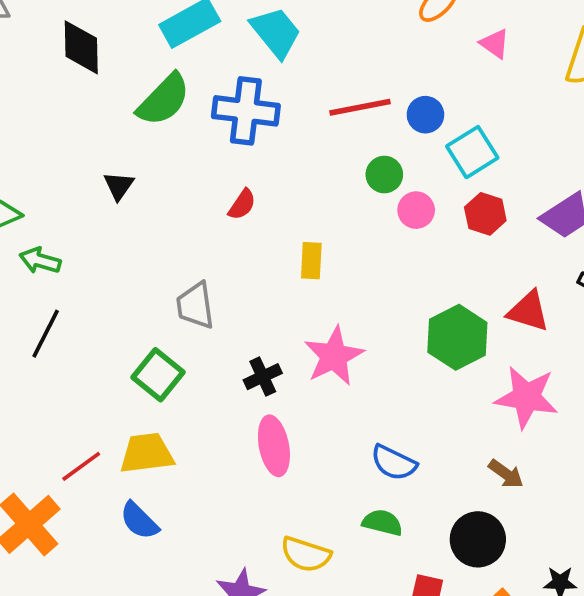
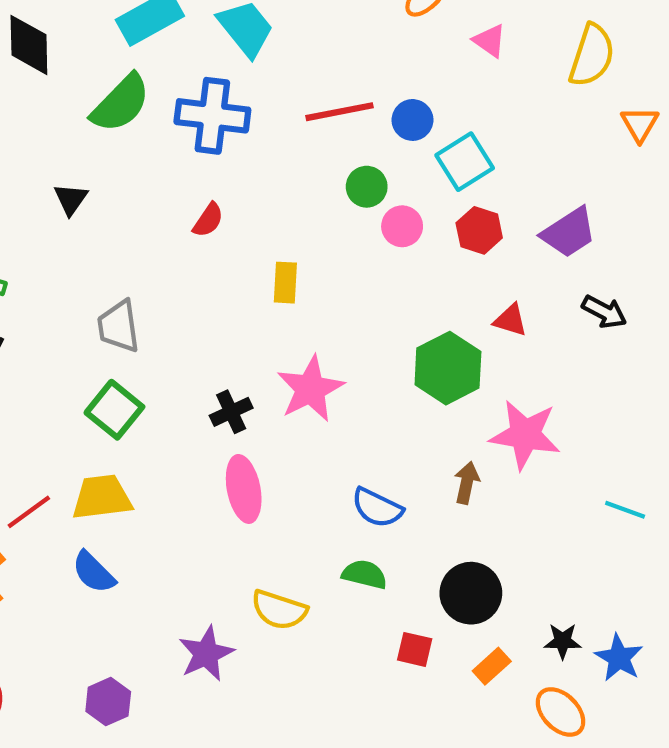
gray trapezoid: (195, 306) -> (119, 326), moved
red triangle: (528, 311) -> (510, 320), moved, size x0.7
brown arrow: (506, 474) -> (467, 483), moved, turned -114

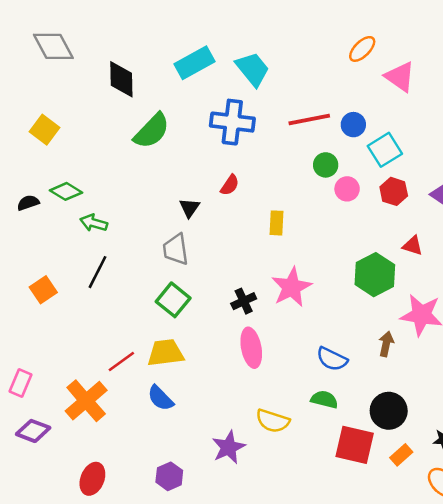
pink triangle: (490, 41) -> (400, 77), size x1.5
green semicircle: (121, 103) -> (152, 131), moved
black triangle: (71, 199) -> (189, 208), moved
red square: (415, 649) -> (355, 445), size x1.8

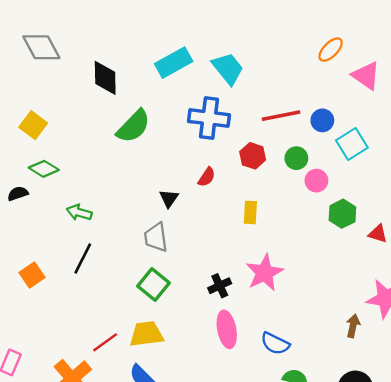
green diamond: (66, 191) -> (44, 169), moved
red hexagon: (394, 191) -> (253, 156), moved
green hexagon: (375, 275) -> (342, 214), moved, size x0.7
blue semicircle: (332, 359) -> (275, 343), moved

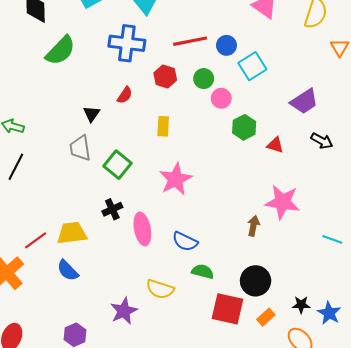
green square: (154, 284) -> (118, 165), moved
black cross: (220, 286) -> (112, 209), moved

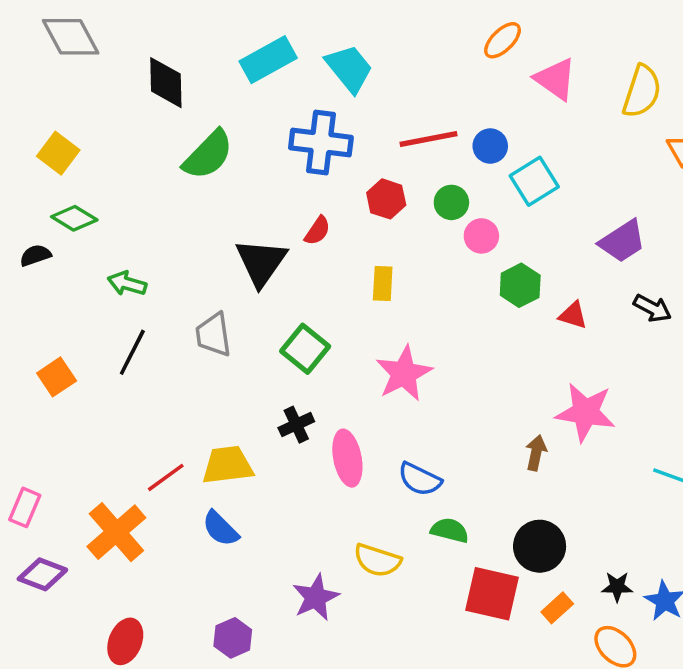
black triangle: (92, 114) -> (261, 262), size x1.8
gray trapezoid: (80, 148) -> (213, 335), moved

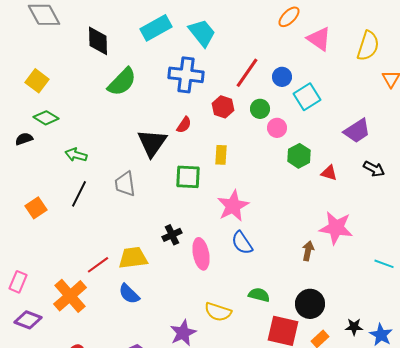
red line: (428, 139) -> (247, 73), turned -44
green square: (305, 349) -> (188, 177), moved, turned -36
blue semicircle: (420, 479) -> (242, 243), moved, turned 30

